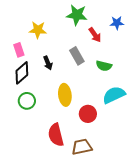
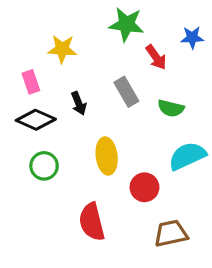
black diamond: (22, 73) -> (36, 120), turned 65
brown trapezoid: (82, 147) -> (171, 233), moved

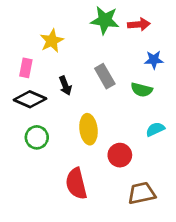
blue star: (192, 37) -> (154, 60), moved
yellow star: (62, 49) -> (52, 41), turned -30
red arrow: (156, 57) -> (139, 24), moved, turned -60
pink rectangle: (31, 82) -> (26, 68), turned 30
cyan semicircle: (187, 156) -> (155, 129), size x0.6

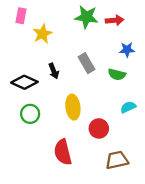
pink rectangle: (26, 68) -> (21, 16), moved

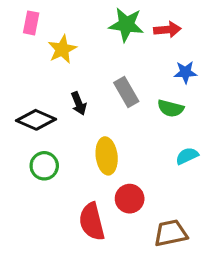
red circle: (99, 128) -> (130, 199), moved

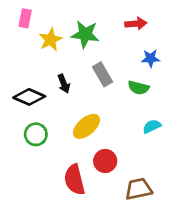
green star: (126, 25) -> (85, 34), moved
yellow ellipse: (107, 156) -> (86, 126), turned 56

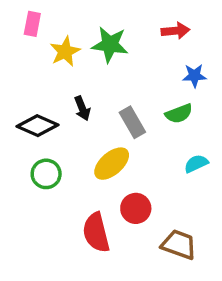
gray rectangle: (102, 74) -> (132, 122), moved
green semicircle: (138, 88) -> (179, 114), turned -35
brown trapezoid: (138, 189) -> (179, 245), turned 32

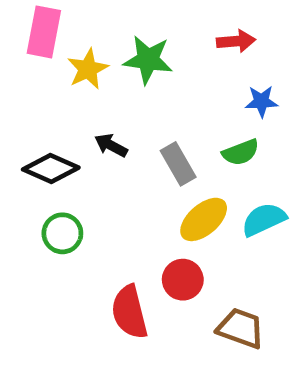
pink rectangle: (32, 24) -> (44, 32), size x1.5
black arrow: (82, 108) -> (111, 145), turned 140
yellow ellipse: (112, 164) -> (204, 219), moved
cyan semicircle: (196, 164) -> (264, 219), size x1.4

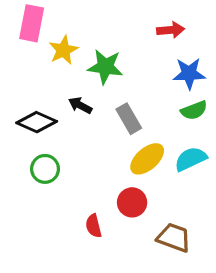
green star: (148, 60) -> (105, 67), moved
blue star: (261, 101) -> (189, 74), size x1.4
green semicircle: (241, 152) -> (194, 110), moved
red semicircle: (130, 312) -> (94, 226), size x0.6

